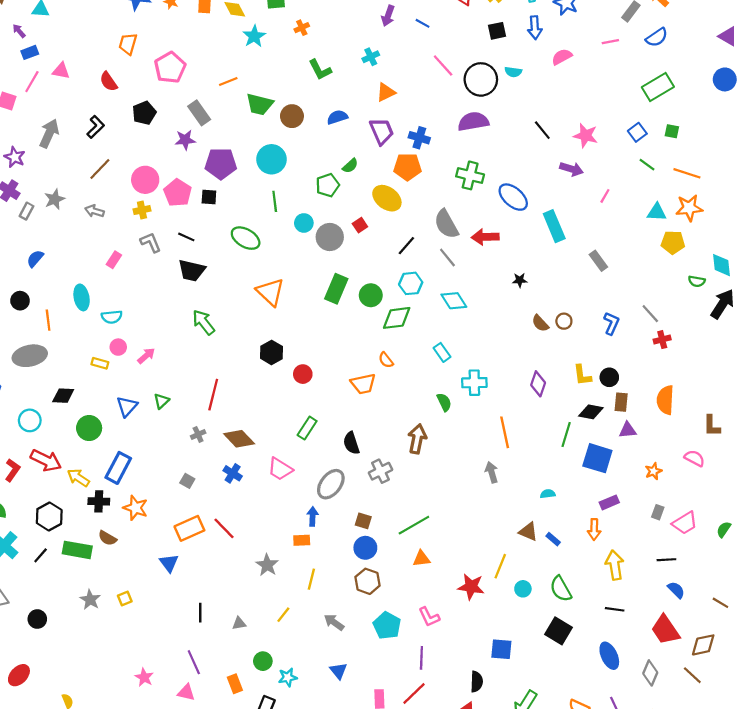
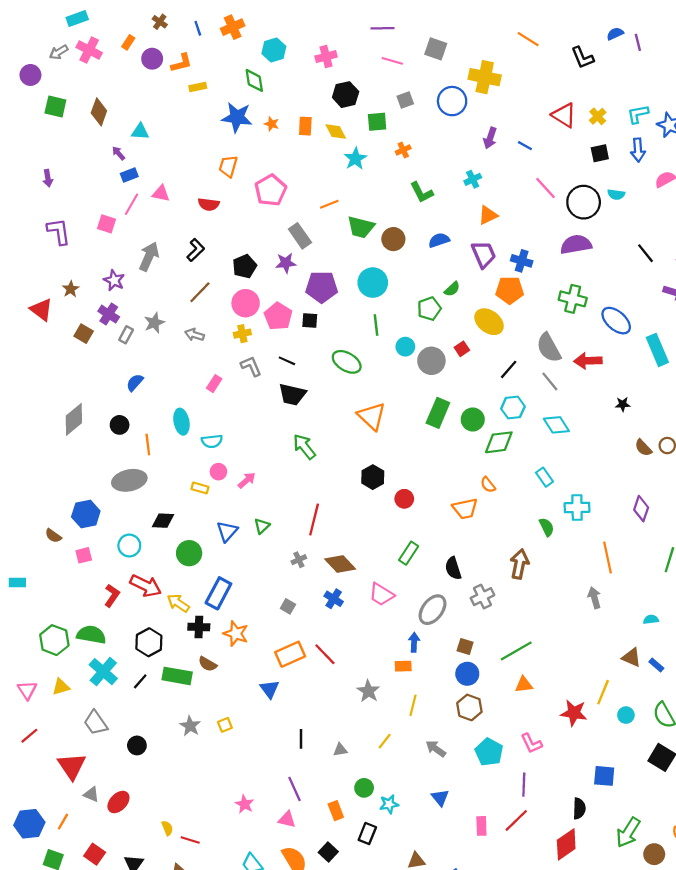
red semicircle: (109, 82) -> (209, 204), turned -48
black pentagon: (144, 113) -> (245, 266), moved

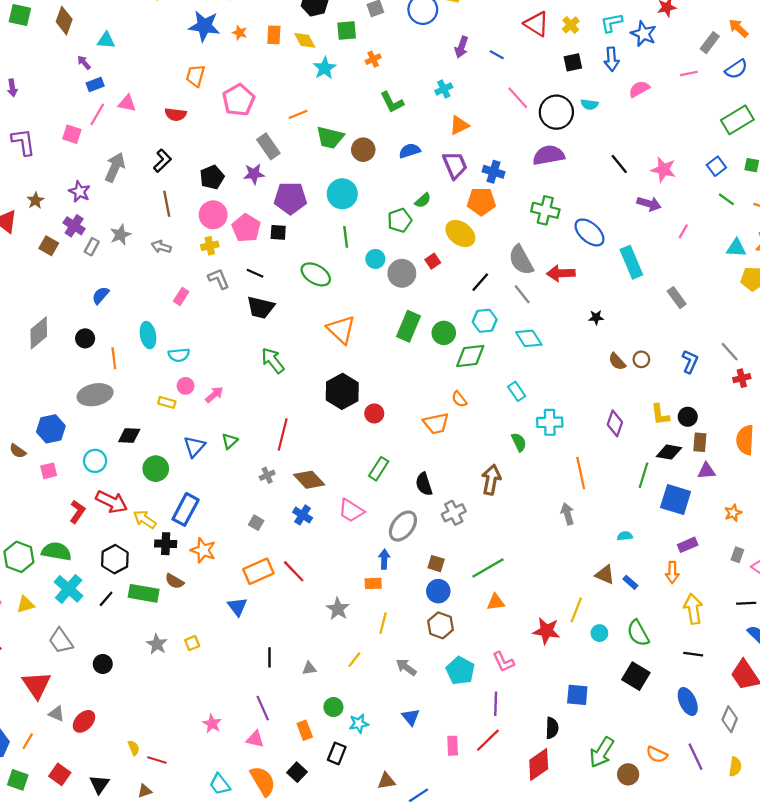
brown line: (200, 292) -> (167, 204), turned -55
black hexagon: (373, 477) -> (342, 391), size x1.4

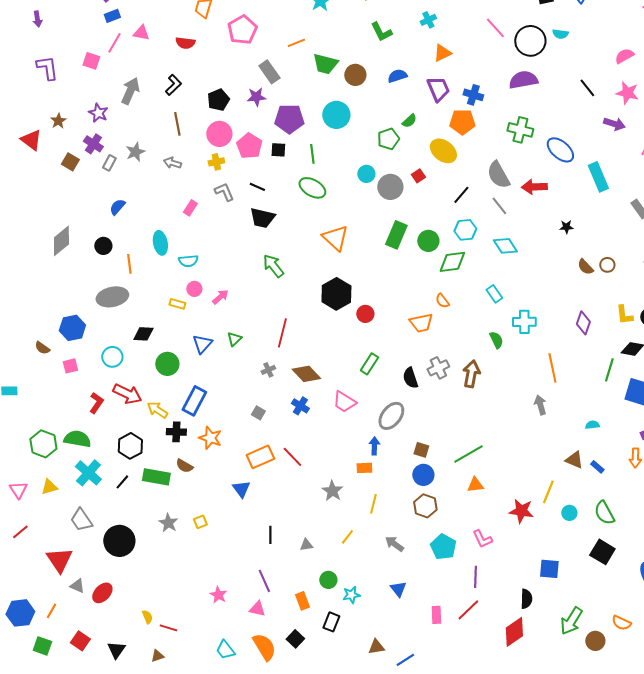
pink semicircle: (639, 89) -> (624, 56), moved
green line: (346, 237) -> (312, 154), moved
gray cross: (454, 513) -> (438, 368), moved
black circle: (103, 664) -> (119, 541), size x1.8

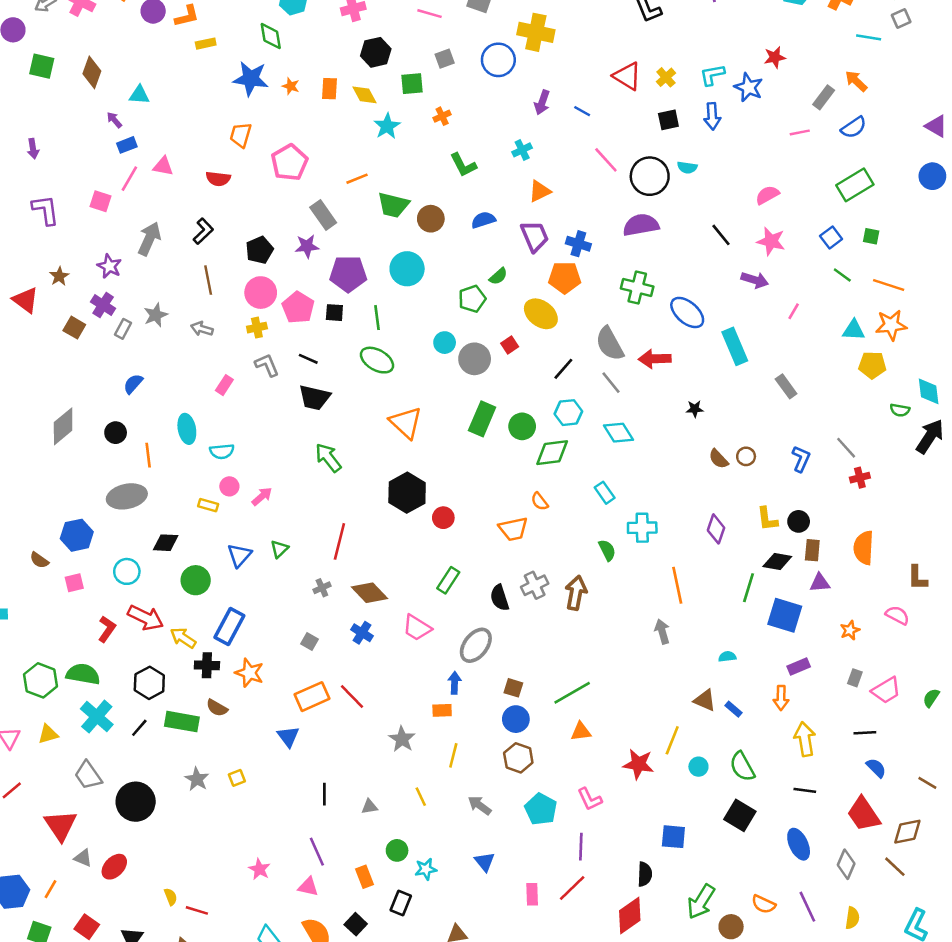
yellow line: (347, 537) -> (421, 797), turned -63

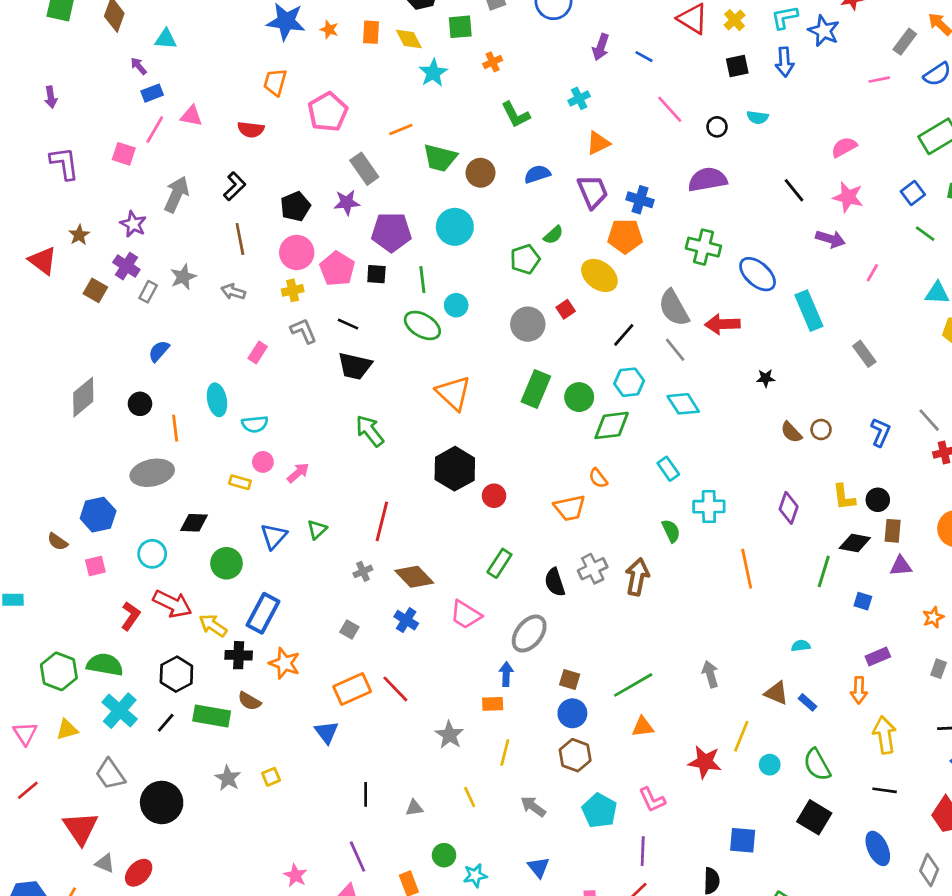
black circle: (650, 176) -> (717, 127), size x0.5
cyan circle: (445, 343) -> (456, 305), moved
blue square: (785, 615) -> (863, 601), size x0.5
gray arrow: (662, 632) -> (710, 674), moved

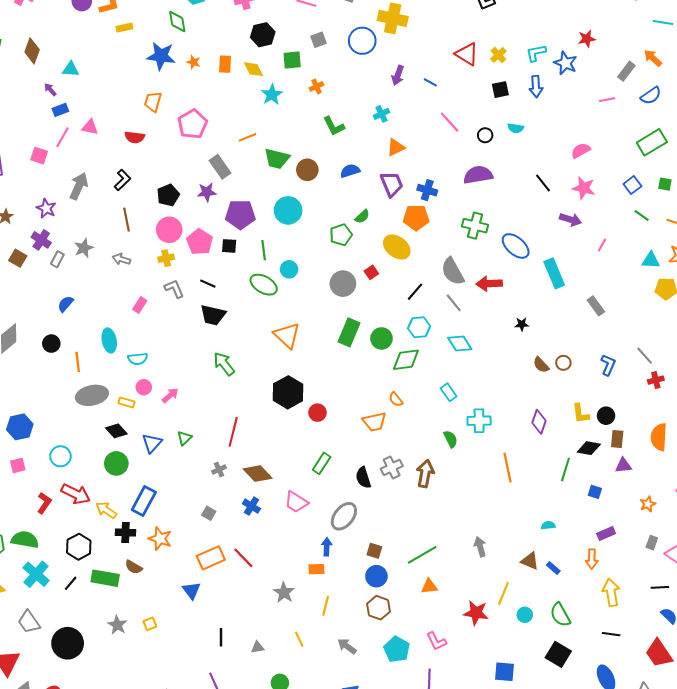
gray ellipse: (152, 473) -> (92, 395), moved
black diamond: (194, 523) -> (116, 431), moved, turned 45

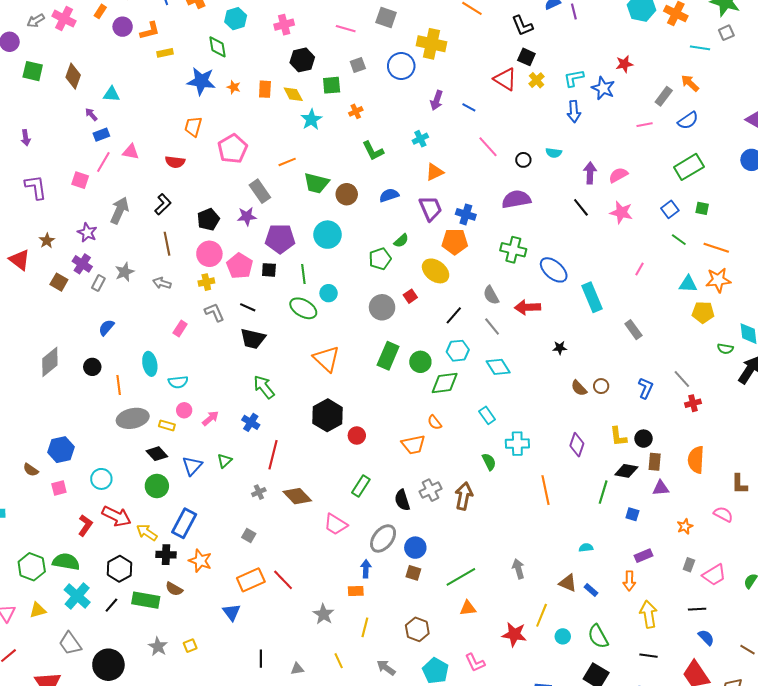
black square: (500, 90) -> (526, 57), moved, turned 36
purple arrow: (570, 220) -> (590, 173), moved, turned -105
gray semicircle: (453, 271) -> (491, 295), size x0.7
blue cross: (251, 506) -> (251, 422), moved
blue circle: (376, 576) -> (415, 548), moved

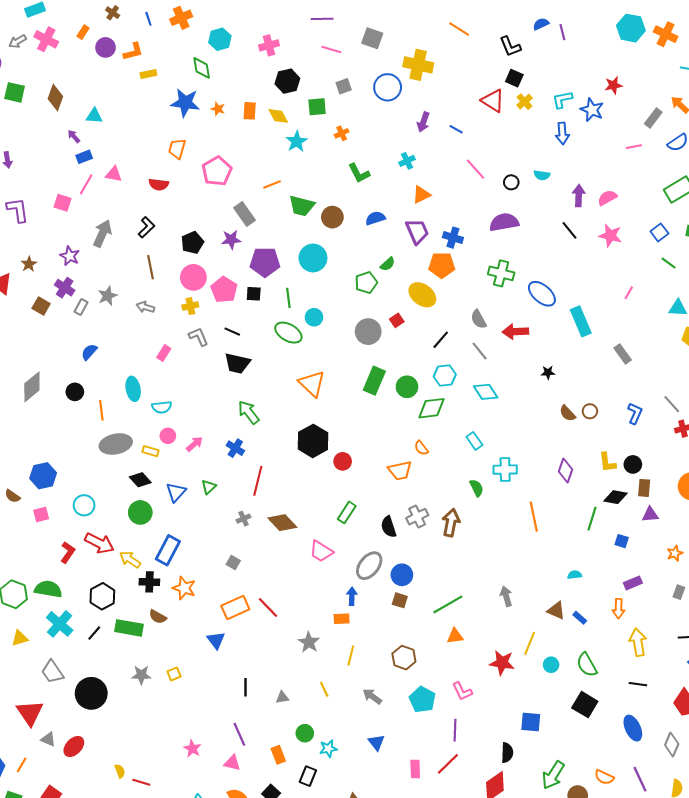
gray star: (158, 647) -> (141, 675), turned -30

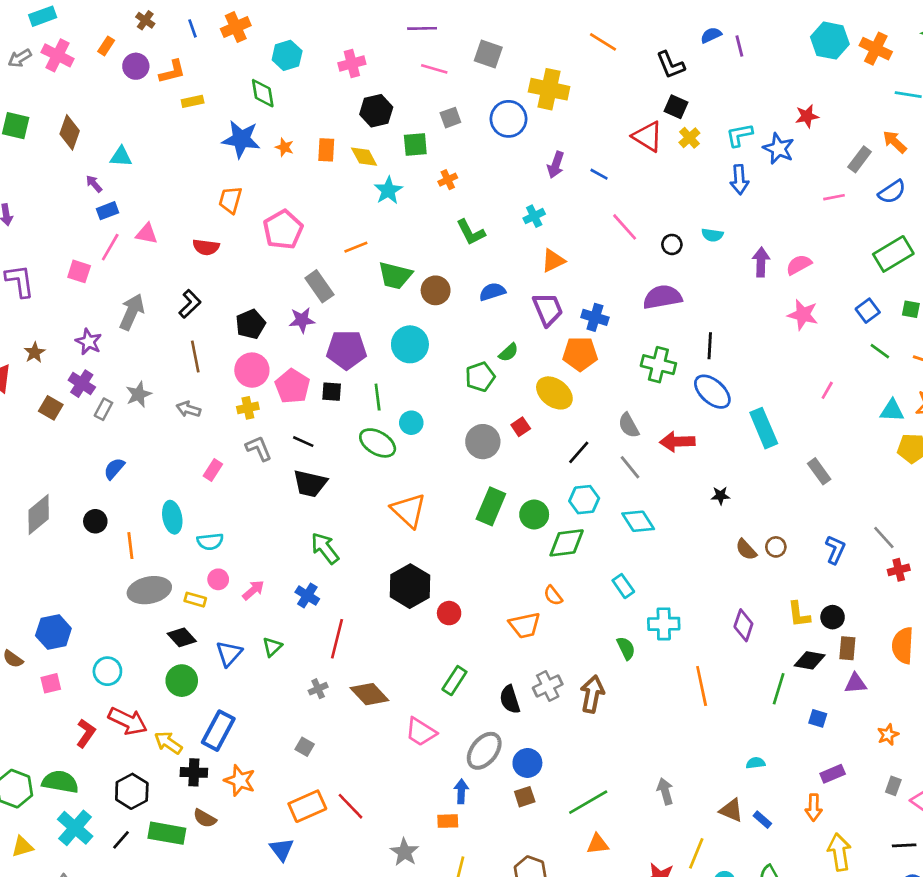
black line: (569, 230) -> (710, 346), moved, turned 42
brown square: (400, 600) -> (525, 797), turned -35

